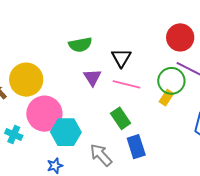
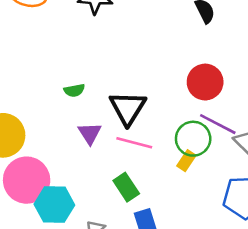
green semicircle: (80, 45) -> (74, 90), size x0.7
black triangle: (121, 58) -> (128, 108), size x1.4

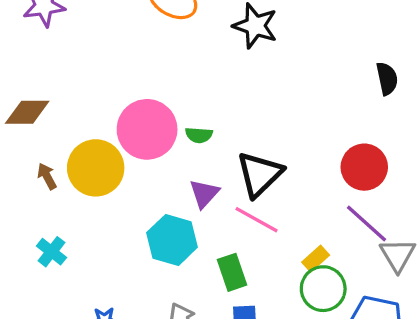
green circle: (193, 139) -> (323, 289), moved
pink circle: (27, 180) -> (147, 129), moved
cyan hexagon: (54, 205) -> (172, 240), moved

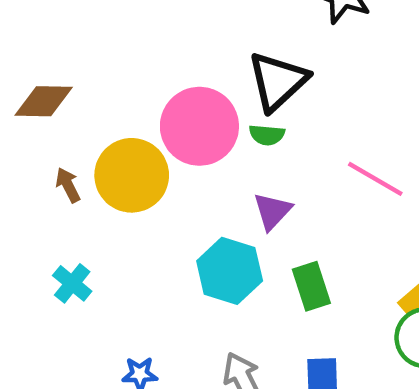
black triangle: (260, 174) -> (278, 81), moved
pink line: (257, 220) -> (375, 179), moved
green rectangle: (232, 272) -> (311, 286), moved

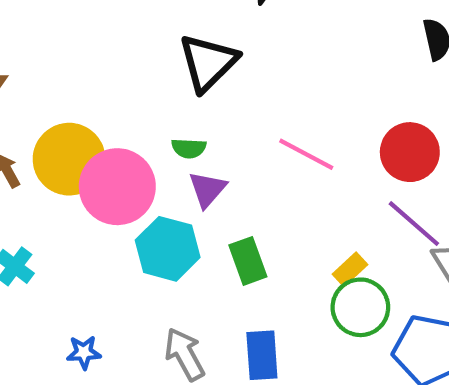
pink circle: (199, 126) -> (117, 187), moved
green semicircle: (267, 135) -> (189, 148), moved

